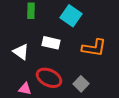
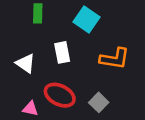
white rectangle: (51, 43) -> (62, 52), turned 66

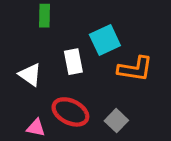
cyan square: (87, 20) -> (105, 40), moved, turned 30

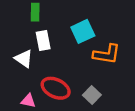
white rectangle: (73, 62) -> (43, 41), moved

